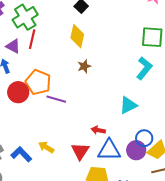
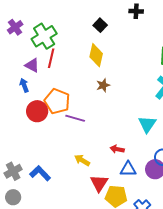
cyan triangle: (128, 105) -> (147, 124), turned -30
yellow arrow: (46, 147) -> (82, 160), moved
blue triangle: (109, 150) -> (128, 169), size x0.7
red triangle: (80, 151) -> (99, 183), moved

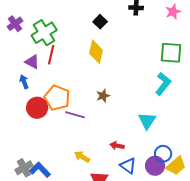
brown star: (103, 85) -> (103, 96), moved
blue triangle: (128, 169) -> (128, 166), turned 36
gray cross: (13, 171) -> (24, 168), moved

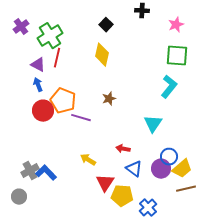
pink star: (173, 12) -> (176, 25), moved
blue arrow: (24, 82) -> (38, 85), moved

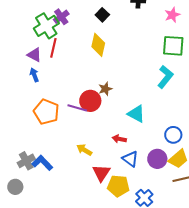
purple cross: (21, 27) -> (61, 17), moved
orange pentagon: (63, 101) -> (46, 112), moved
red circle: (43, 111) -> (90, 101), moved
cyan triangle: (153, 124) -> (136, 114), moved, turned -36
blue circle: (169, 157) -> (173, 135), moved

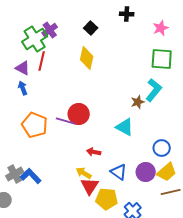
brown star: (105, 89) -> (138, 102), moved
red arrow: (119, 139) -> (94, 152), moved
yellow arrow: (84, 150) -> (84, 173), moved

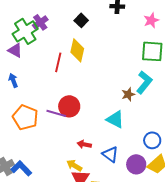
red line: (42, 61) -> (58, 62), moved
purple triangle: (23, 68) -> (15, 50), moved
blue triangle: (119, 172) -> (110, 154), moved

